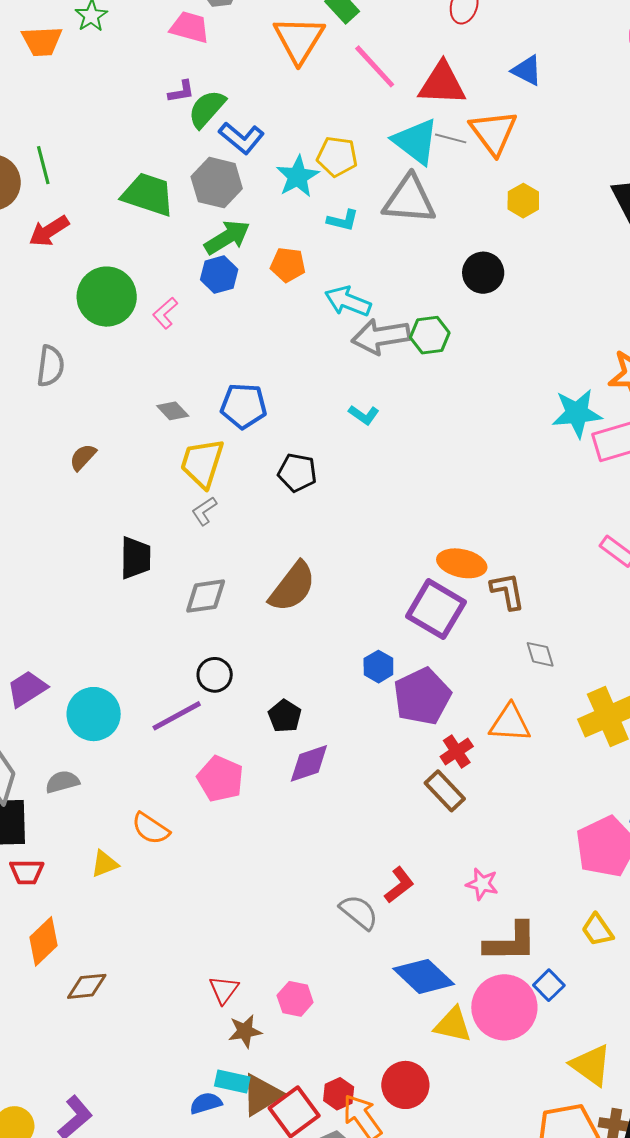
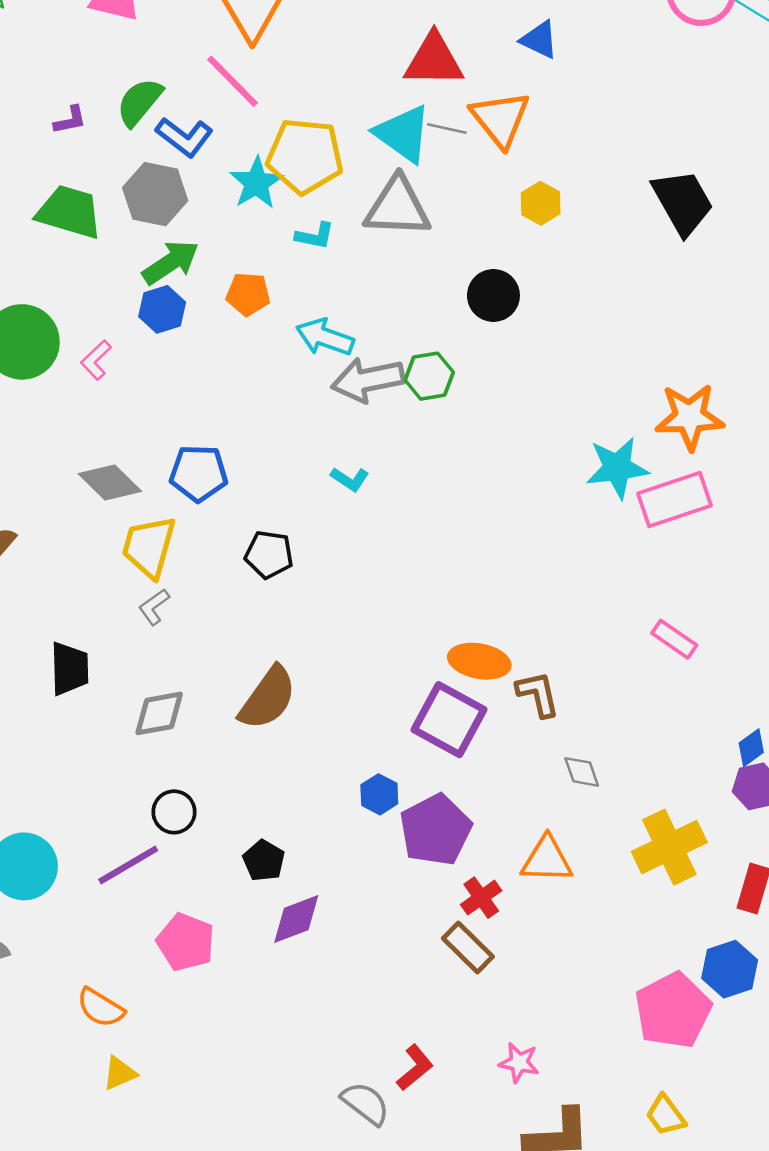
pink line: (375, 66) -> (232, 81), moved
purple L-shape: (181, 92) -> (70, 120), moved
yellow pentagon: (337, 156) -> (305, 156), size x1.5
gray diamond: (173, 411) -> (110, 482), size x1.5
yellow triangle: (105, 864) -> (120, 1073), moved

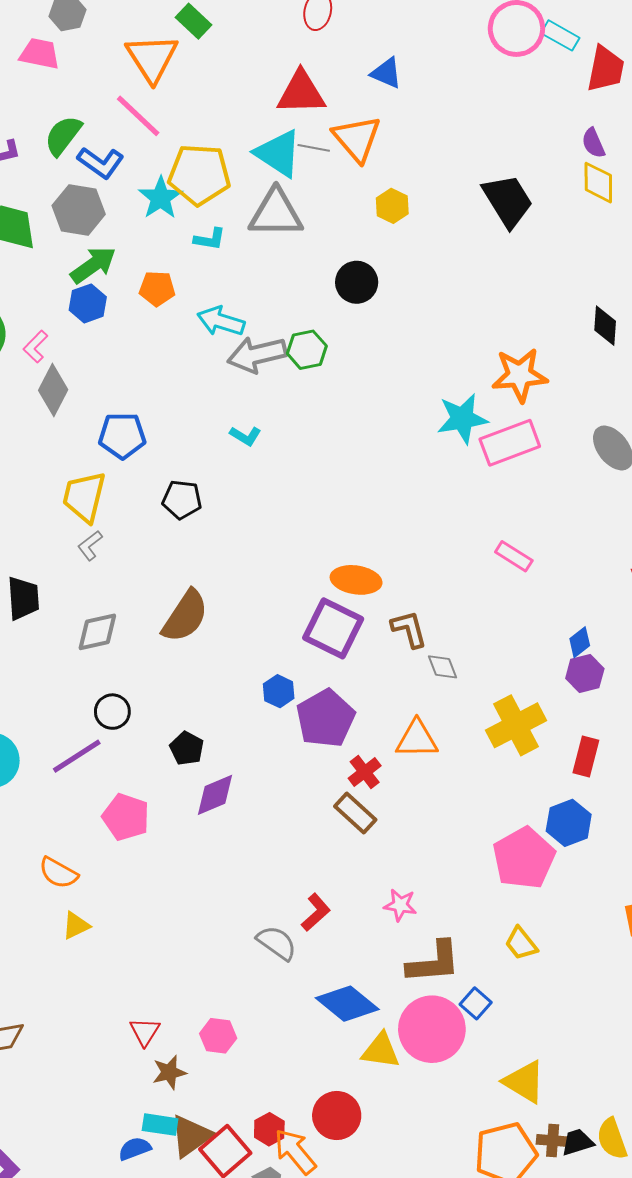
gray diamond: (110, 482) -> (53, 390), moved, turned 75
brown L-shape: (538, 694) -> (409, 629), moved

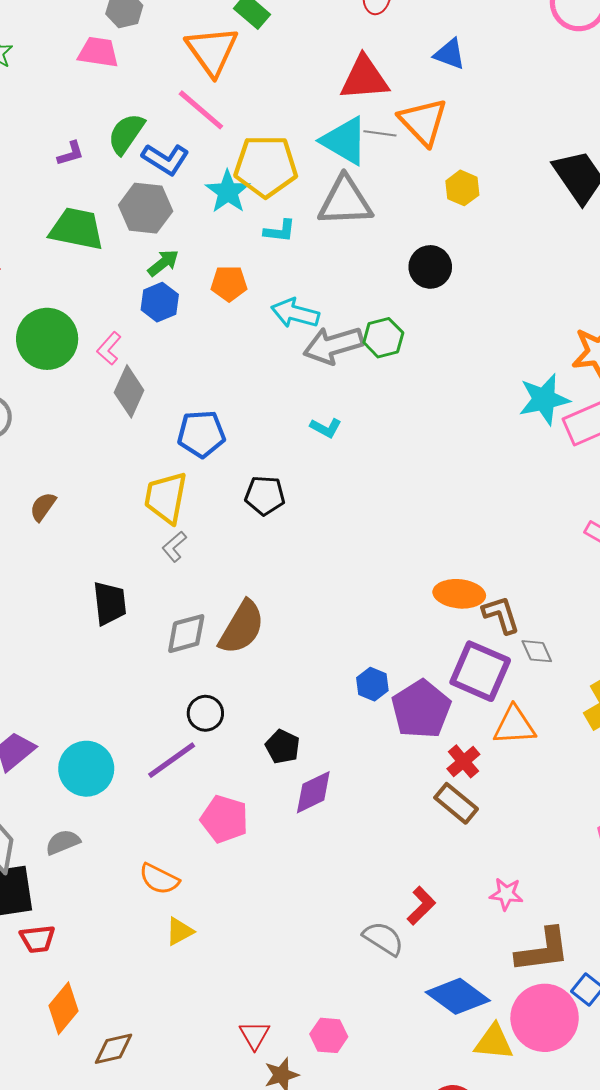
green arrow: (93, 265) -> (163, 263), size x0.7
orange ellipse: (356, 580) -> (459, 594), moved
brown semicircle: (185, 616) -> (242, 627), moved
purple square: (333, 628) -> (480, 671), moved

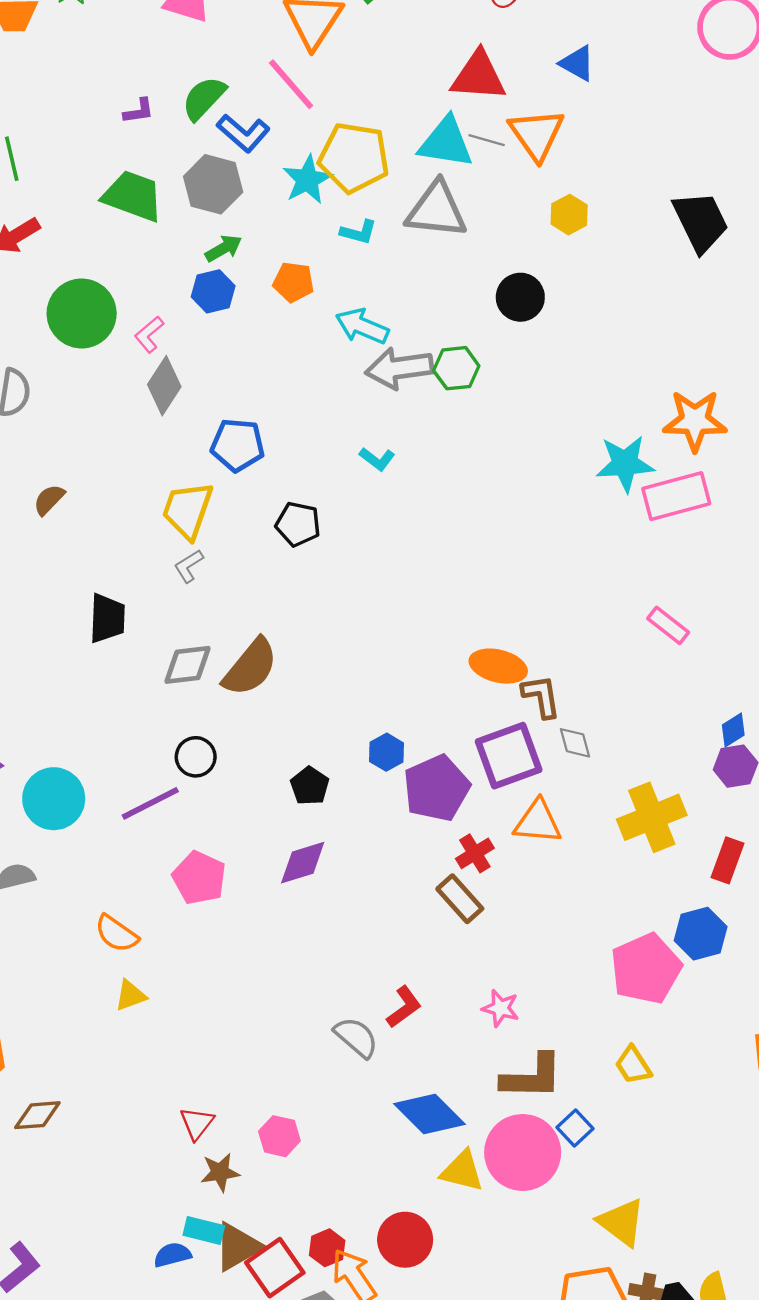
cyan triangle: (345, 141) -> (446, 142), turned -30
purple square: (480, 671) -> (509, 756), turned 38
black pentagon: (283, 747) -> (310, 786), moved

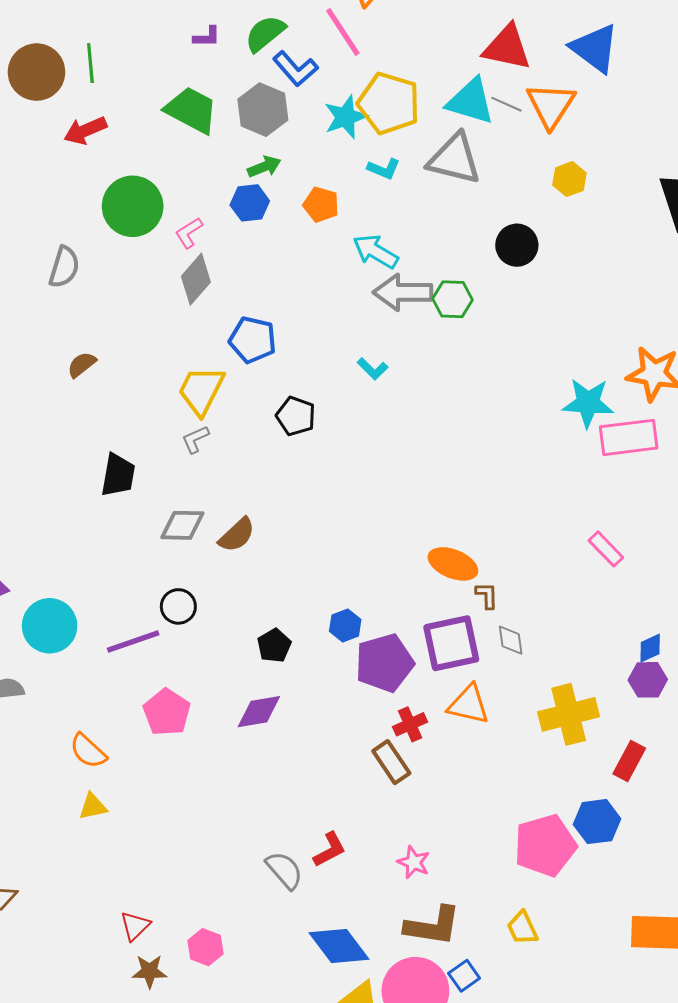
blue triangle: (577, 63) -> (595, 48), size x1.6
brown semicircle: (250, 667) -> (237, 535), size x0.7
brown L-shape: (541, 696) -> (487, 595), size x0.7

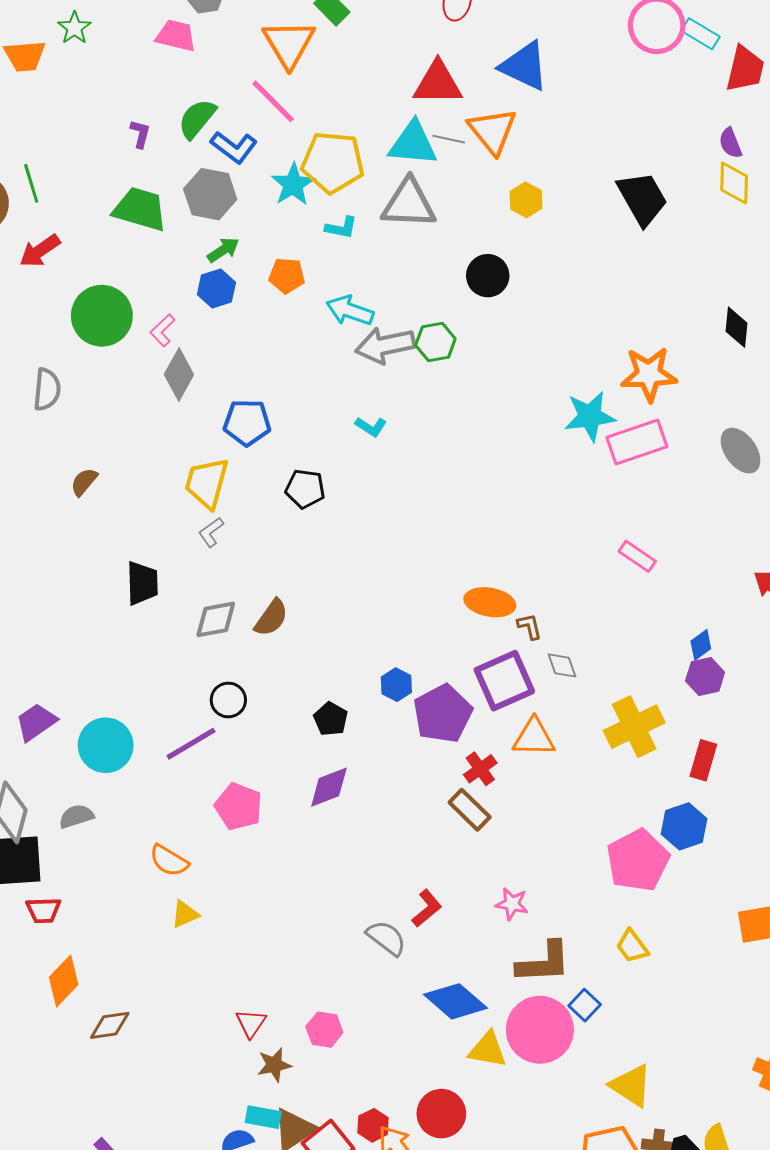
purple L-shape: (207, 37) -> (140, 134), turned -64

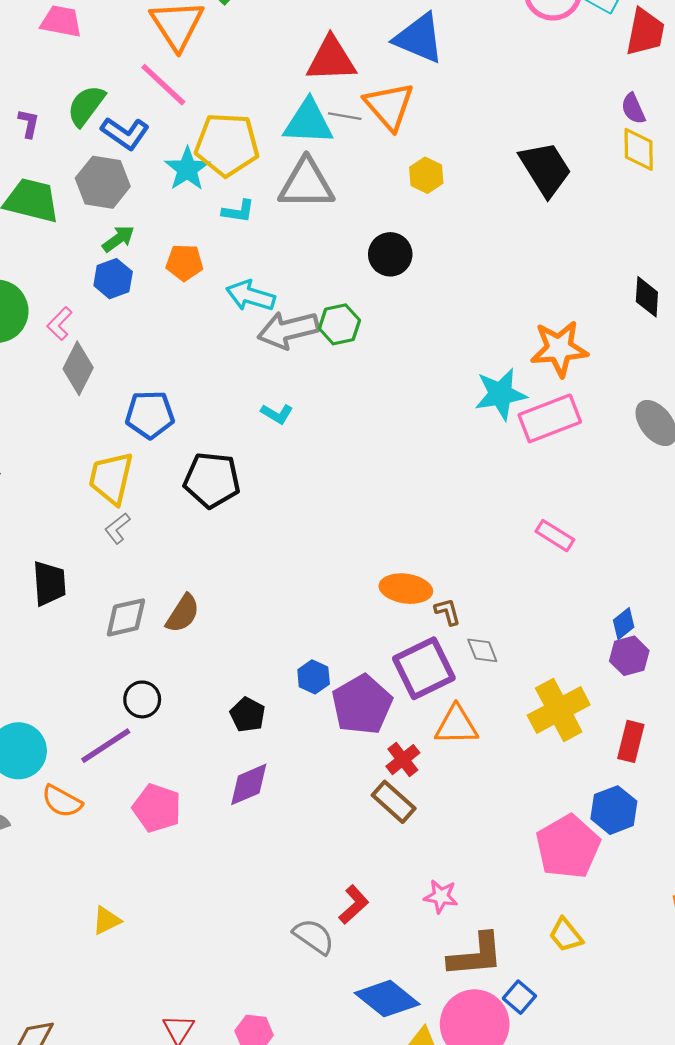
black pentagon: (305, 489) -> (212, 480), size x1.4
orange semicircle: (169, 861) -> (62, 801), moved

